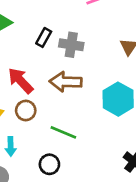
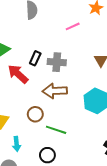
red arrow: (21, 81) -> (18, 74), moved
brown circle: (26, 110) -> (35, 114), moved

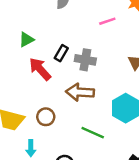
brown circle: (35, 114) -> (46, 117), moved
green line: (56, 130) -> (93, 133), moved

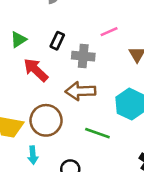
pink line: (107, 21) -> (109, 32), moved
black rectangle: (61, 53) -> (57, 41), moved
brown circle: (46, 117) -> (46, 120), size x1.6

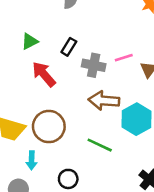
pink line: (109, 32) -> (124, 58), moved
brown arrow: (80, 91) -> (104, 101), moved

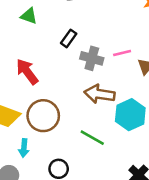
green triangle: (30, 41) -> (29, 16), moved, turned 42
red arrow: (44, 74) -> (27, 72), moved

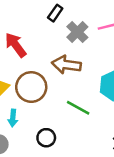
gray cross: (92, 58) -> (77, 32), turned 30
brown arrow: (99, 94) -> (66, 65), moved

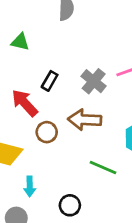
black rectangle: (55, 13) -> (50, 81), moved
brown circle: (31, 87) -> (47, 132), moved, size x0.6

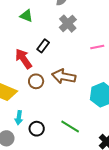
gray cross: (94, 81) -> (68, 24), moved
green line: (103, 168) -> (70, 126), moved
black circle: (70, 205) -> (37, 129), moved

